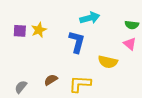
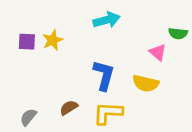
cyan arrow: (90, 18) -> (107, 20), moved
blue L-shape: (77, 42) -> (104, 75), moved
pink triangle: (130, 44) -> (158, 52), moved

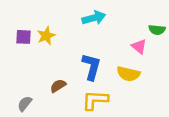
brown semicircle: (69, 108) -> (58, 86), moved

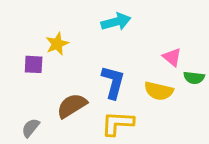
green semicircle: (157, 30) -> (194, 78), moved
purple square: (24, 37) -> (34, 64), moved
brown semicircle: (58, 86) -> (72, 106), size x1.5

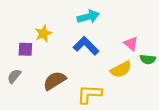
blue L-shape: (113, 82) -> (86, 46), moved, turned -60
yellow semicircle: (159, 91) -> (121, 69), turned -40
gray semicircle: (31, 128) -> (14, 76), moved

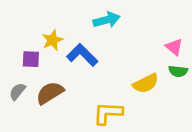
pink triangle: (131, 44) -> (174, 47), moved
blue L-shape: (86, 46) -> (82, 55), moved
brown semicircle: (55, 81) -> (50, 93), moved

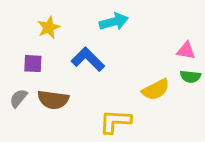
yellow star: (53, 40) -> (49, 27), moved
pink triangle: (174, 47) -> (186, 51), turned -30
brown semicircle: (50, 93) -> (53, 100), turned -140

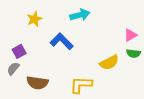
pink triangle: (186, 51) -> (130, 35), turned -40
purple square: (33, 64) -> (19, 51), moved, turned -32
brown semicircle: (53, 100) -> (37, 83), moved

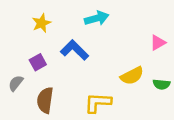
purple square: (19, 51) -> (38, 62), moved
green semicircle: (134, 53) -> (161, 84), moved
brown semicircle: (37, 83) -> (45, 100), turned 90

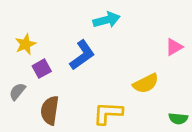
yellow star: (41, 23) -> (25, 44), moved
blue L-shape: (75, 50) -> (82, 55), turned 100
green semicircle: (161, 84) -> (178, 119), moved

